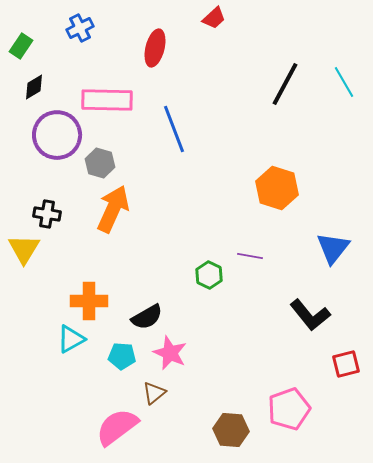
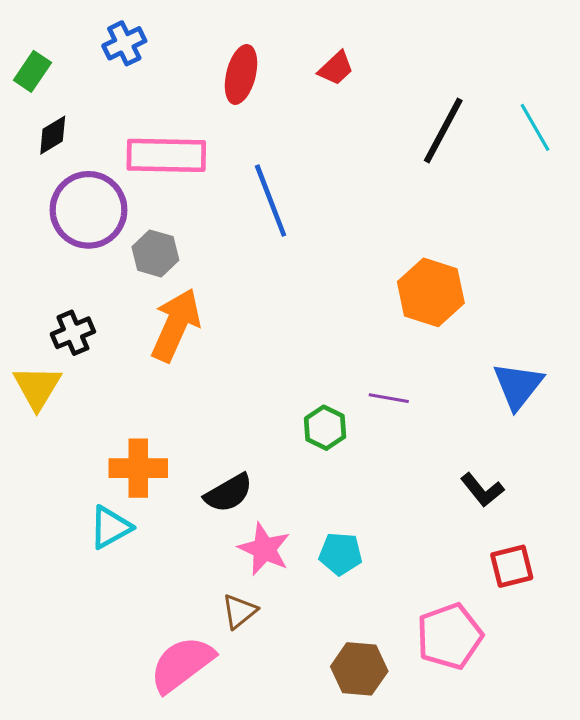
red trapezoid: (214, 18) -> (336, 68), moved
black cross: (47, 214) -> (73, 333), turned -32
black L-shape: (310, 315) -> (482, 490), size x0.7
cyan pentagon: (122, 356) -> (341, 554), moved
red square: (346, 364) -> (512, 566), moved

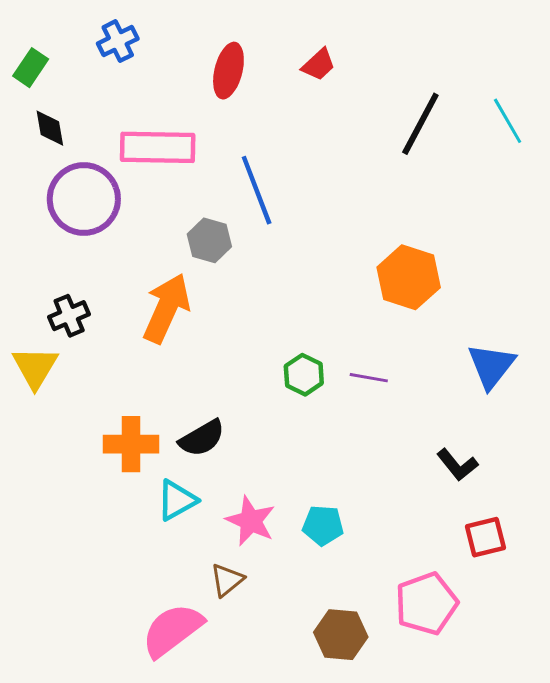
black diamond: (53, 135) -> (50, 128), turned -69
gray hexagon: (155, 253) -> (209, 240), moved
green hexagon: (325, 428) -> (304, 375), moved
black semicircle: (229, 493) -> (202, 438), moved
cyan triangle: (110, 527) -> (177, 500), moved

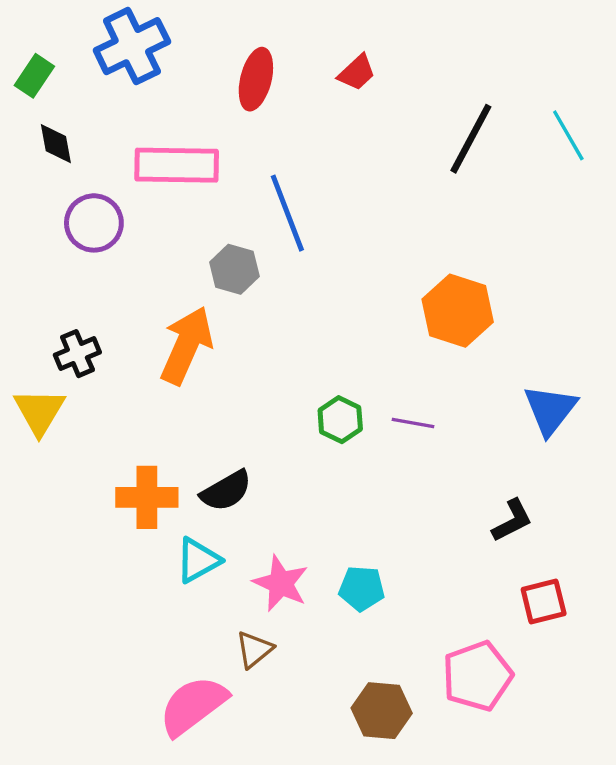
blue cross: (118, 41) -> (132, 46), size x1.6
purple circle: (84, 199) -> (94, 223), size x0.7
black L-shape: (457, 465) -> (512, 521), turned -78

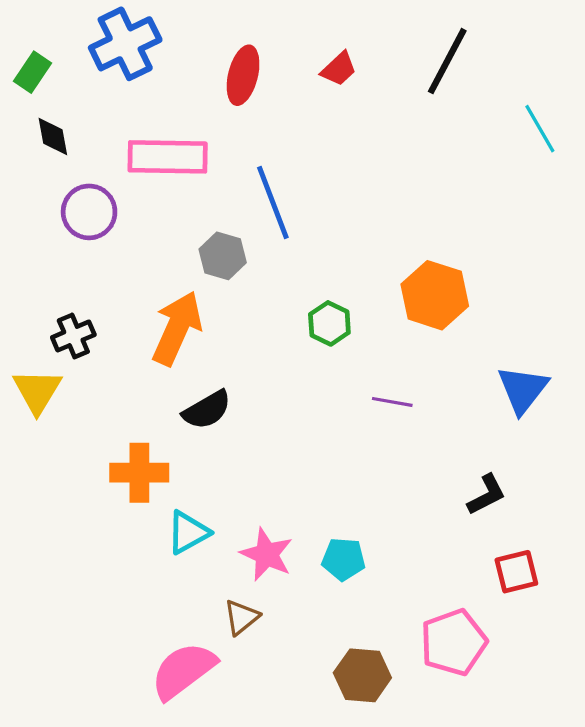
black line: (471, 139) -> (447, 61), moved
green hexagon: (340, 420) -> (329, 323), moved
black semicircle: (226, 491) -> (207, 410), moved

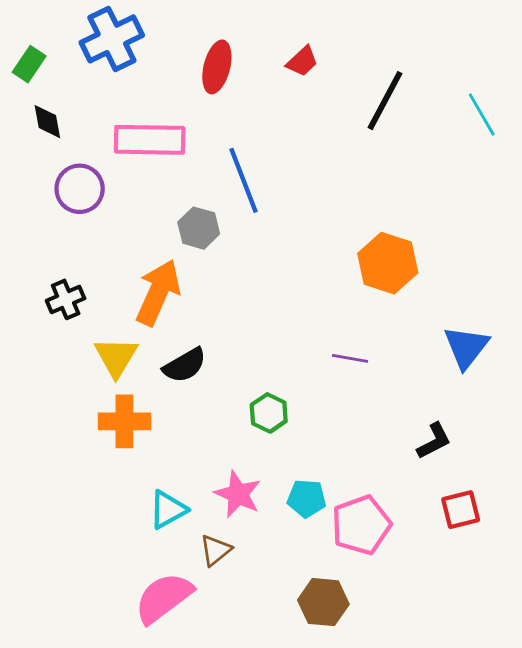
black line: (447, 61) -> (385, 101), moved
green hexagon: (329, 323) -> (269, 413), moved
yellow triangle: (37, 391) -> (116, 357), moved
cyan triangle: (188, 532) -> (168, 510), moved
pink pentagon: (454, 642) -> (361, 525), moved

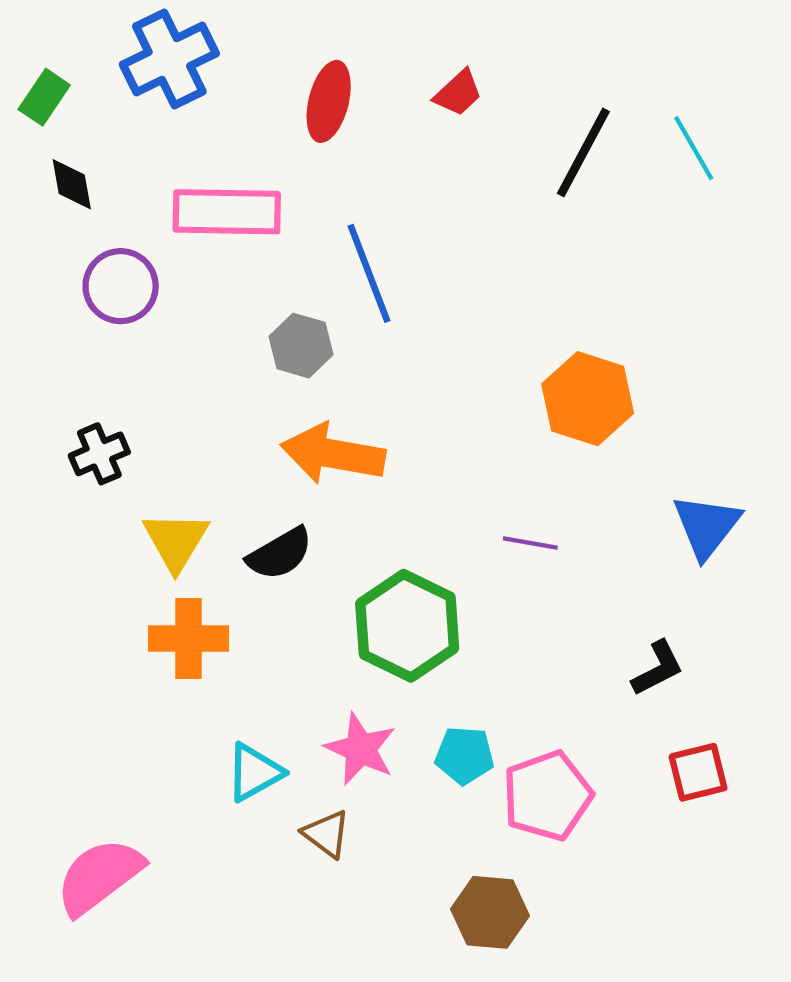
cyan line: (482, 115) -> (694, 148), moved
orange arrow: (158, 292) -> (333, 454), moved, turned -104
green hexagon: (269, 413) -> (407, 626), size x1.8
brown triangle: (215, 550) -> (327, 834), turned -44
pink semicircle: (164, 598) -> (99, 876), moved

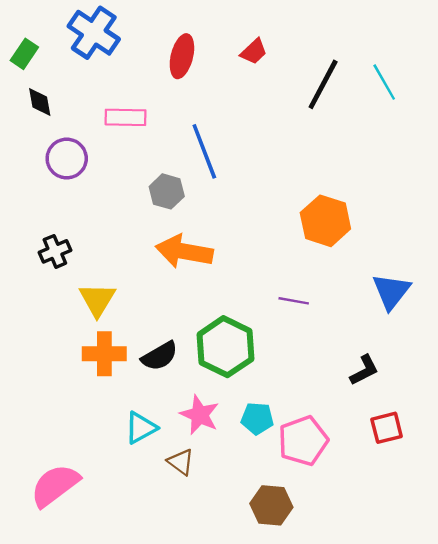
blue cross: (169, 59) -> (94, 33), turned -30
pink rectangle: (227, 212) -> (126, 117), size x0.7
black semicircle: (280, 554) -> (160, 356), moved

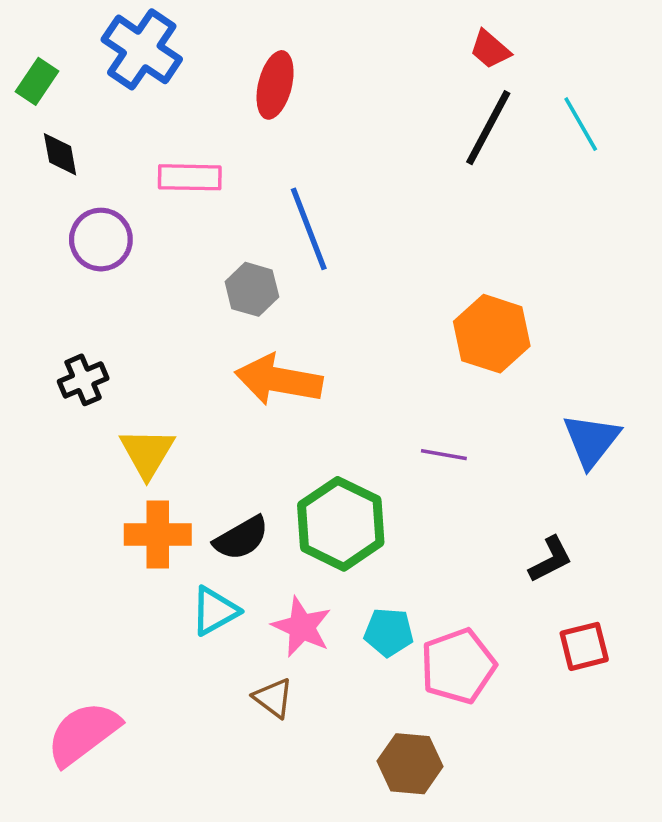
red trapezoid: (254, 52) -> (490, 49), moved, turned 84
cyan triangle: (141, 428) -> (215, 611), moved

